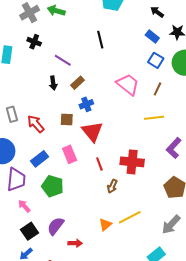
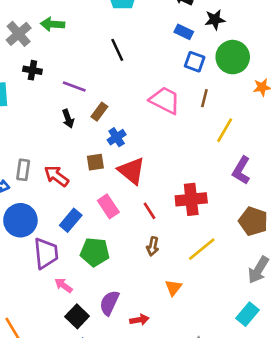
gray rectangle: (12, 114) -> (23, 170), turned 35
yellow line: (154, 118) -> (225, 130), moved, turned -42
brown arrow: (112, 186) -> (153, 246), moved
yellow line: (130, 217) -> (202, 249), moved

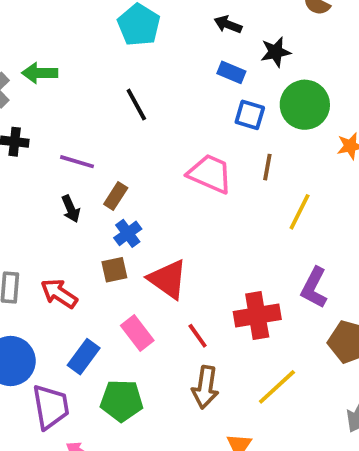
blue cross: (117, 137) -> (128, 233), moved
purple L-shape: (241, 170) -> (314, 288), moved
brown arrow: (153, 246) -> (205, 387), size x1.5

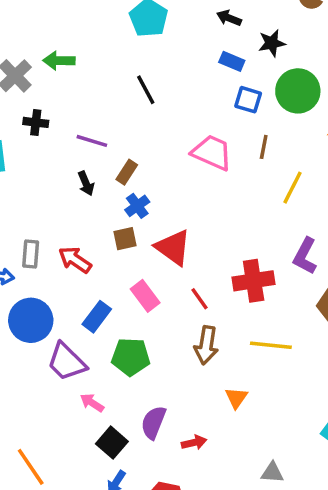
yellow line: (277, 387) -> (271, 345), turned 48
purple trapezoid: (51, 407) -> (67, 362), turned 144

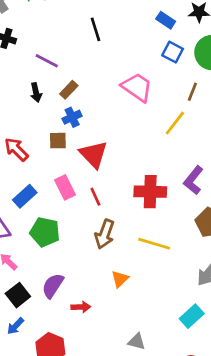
brown line: (264, 147) -> (192, 92), moved
yellow line: (292, 188) -> (175, 123), moved
red line: (200, 299) -> (95, 197), moved

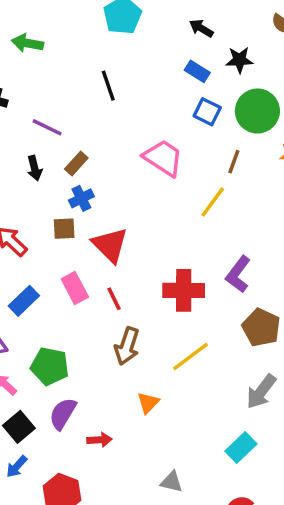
green pentagon: (45, 232) -> (50, 366), moved
yellow line: (154, 244) -> (190, 357), turned -52

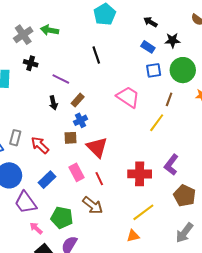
blue square: (207, 112) -> (154, 70), turned -35
brown arrow: (127, 346) -> (93, 205), moved, turned -70
orange triangle: (148, 403) -> (133, 236), moved, turned 32

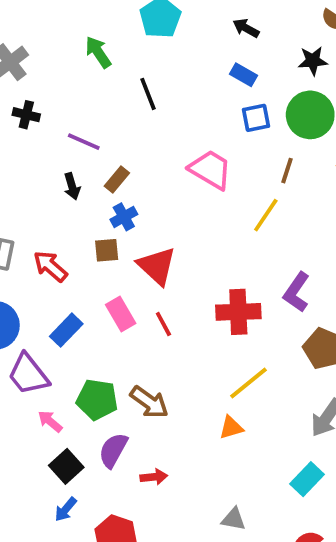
green arrow: (50, 30) -> (98, 52), moved, turned 48
black star: (172, 40) -> (313, 61), moved
brown arrow: (93, 205) -> (149, 402), moved

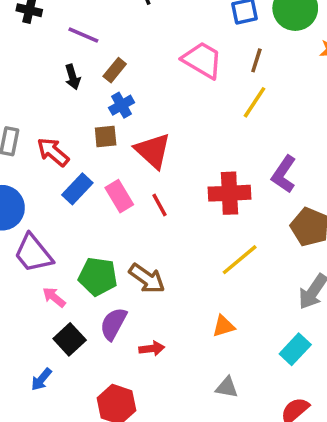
brown line: (287, 171) -> (256, 60), moved
blue rectangle: (66, 330) -> (77, 189), moved
orange triangle: (231, 428) -> (224, 326), moved
blue arrow: (66, 509) -> (41, 379), moved

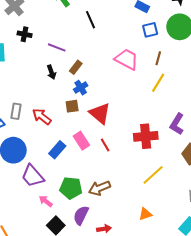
blue rectangle: (77, 189) -> (57, 150), moved
brown arrow: (147, 278) -> (99, 188), turned 125

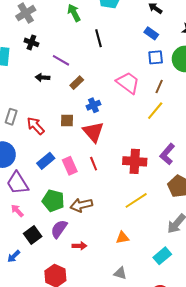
black arrow: (51, 72) -> (43, 78), moved, turned 104
blue cross: (81, 88) -> (93, 105), moved
pink rectangle: (81, 141) -> (70, 166), moved
pink arrow: (46, 201) -> (17, 211), moved

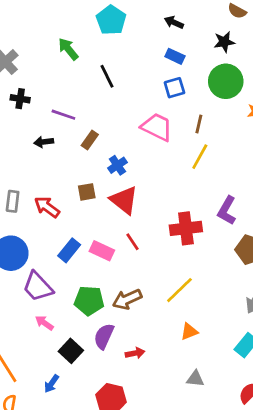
blue square: (156, 57) -> (174, 88), moved
pink rectangle: (70, 166) -> (102, 251), turned -30
yellow line: (136, 200) -> (179, 290), moved

